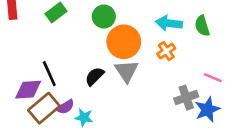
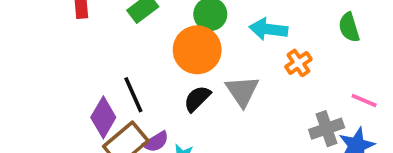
cyan arrow: (169, 23) -> (268, 29), moved
orange circle: (124, 42) -> (197, 50), moved
purple diamond: (28, 90) -> (103, 117), turned -56

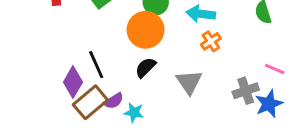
orange cross: (298, 63) -> (211, 41), moved
gray triangle: (242, 91) -> (189, 82), moved

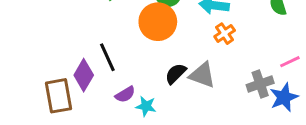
black semicircle: (146, 68) -> (176, 74), moved
pink line: (275, 69) -> (290, 62), turned -48
gray triangle: (189, 82) -> (202, 75), turned -36
brown rectangle: (90, 102) -> (58, 96), moved, turned -60

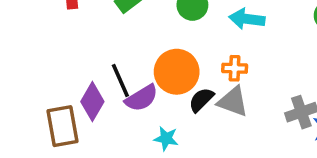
orange circle: (158, 22) -> (177, 72), moved
orange cross: (225, 34) -> (235, 68), moved, turned 36
purple semicircle: (125, 94) -> (142, 98), moved, size x1.4

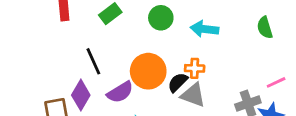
black line: (120, 80) -> (93, 61), moved
black semicircle: (201, 100) -> (178, 82), moved

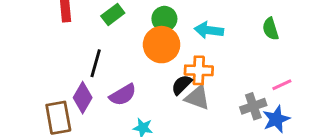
black line: (93, 61) -> (96, 63), turned 40
orange cross: (195, 68) -> (199, 70), size x1.4
orange circle: (148, 71) -> (162, 45), moved

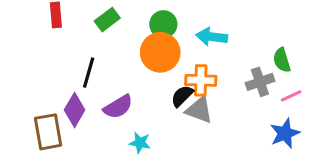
green semicircle: (270, 29) -> (282, 60), moved
gray cross: (253, 106) -> (260, 82), moved

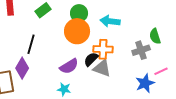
pink line: (291, 96) -> (161, 71), moved
purple semicircle: (118, 107) -> (69, 66), moved
blue star: (285, 133) -> (145, 83), moved

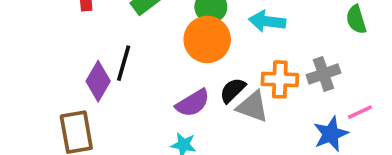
green semicircle: (155, 36) -> (356, 19), moved
orange cross: (103, 49) -> (280, 79), moved
purple diamond: (22, 68) -> (98, 81), moved

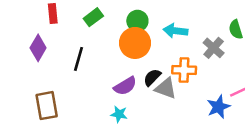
gray cross: (323, 74) -> (214, 48), moved, turned -30
purple diamond: (98, 81) -> (38, 48), moved

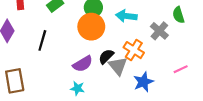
orange cross: (184, 70) -> (134, 50), turned 30
gray triangle: (166, 88) -> (118, 66), turned 30
blue star: (218, 107) -> (143, 82), moved

